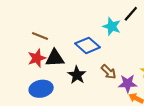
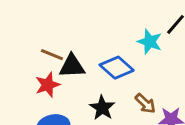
black triangle: (55, 58) -> (72, 66), moved

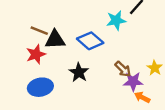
cyan star: (150, 42) -> (116, 20), turned -30
brown arrow: (145, 103) -> (123, 69), moved

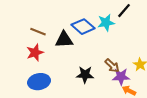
black triangle: (55, 40) -> (64, 40), moved
blue diamond: (90, 41) -> (83, 27), moved
black star: (79, 72) -> (85, 75), moved, turned -30

